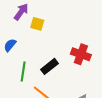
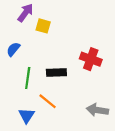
black rectangle: (49, 66) -> (56, 72), turned 36

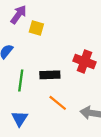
orange line: (48, 101) -> (58, 103), moved

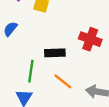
green line: (21, 81) -> (31, 71), moved

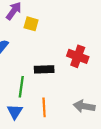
orange line: (63, 81) -> (44, 107), moved, turned 48

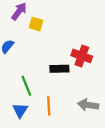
black rectangle: (44, 69) -> (59, 69), moved
green line: (21, 87) -> (26, 86), turned -30

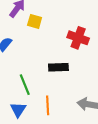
red cross: (82, 56) -> (78, 38), moved

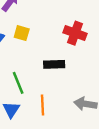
yellow square: (35, 21) -> (22, 33), moved

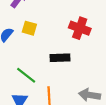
green line: (18, 83) -> (26, 75), turned -30

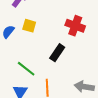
black rectangle: (60, 58) -> (57, 53), turned -54

